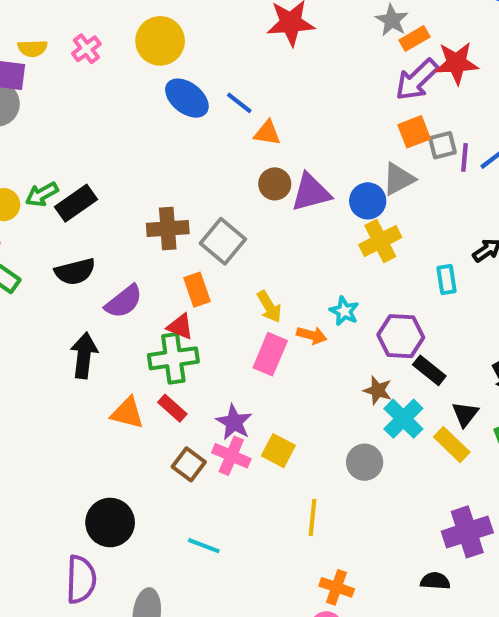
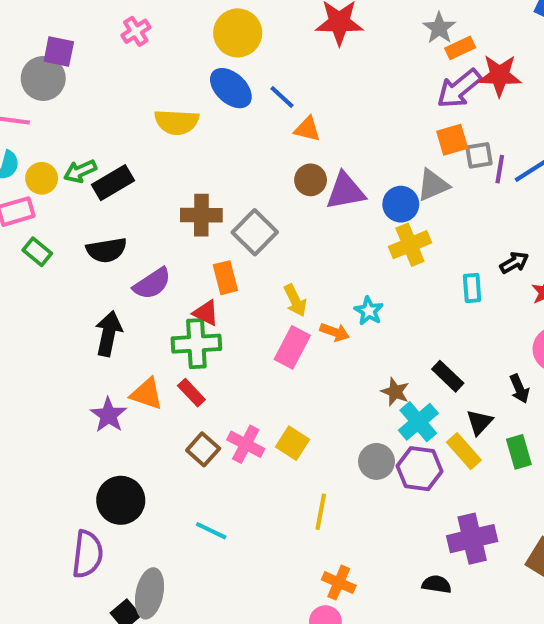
yellow circle: (160, 41) -> (238, 33), moved
yellow semicircle: (32, 48) -> (177, 122), moved, size x1.5
purple hexagon: (401, 336) -> (419, 469), moved
purple star: (234, 422) -> (108, 415), moved

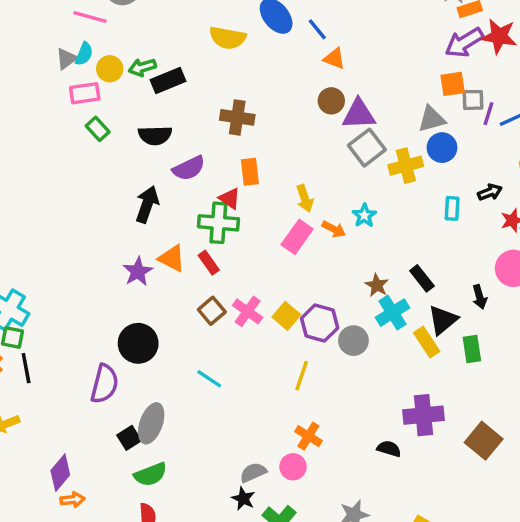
blue circle: (401, 204) -> (442, 148), moved
gray square: (255, 232) -> (367, 148), moved
black triangle: (479, 422) -> (443, 320), size x1.4
purple hexagon: (419, 469) -> (320, 323), moved

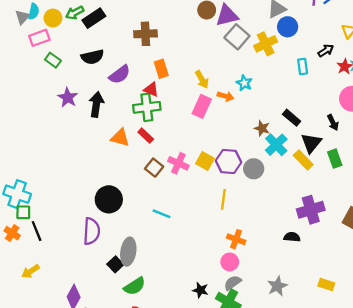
purple star: (138, 272) -> (68, 98), moved
gray semicircle: (253, 472) -> (233, 283), moved

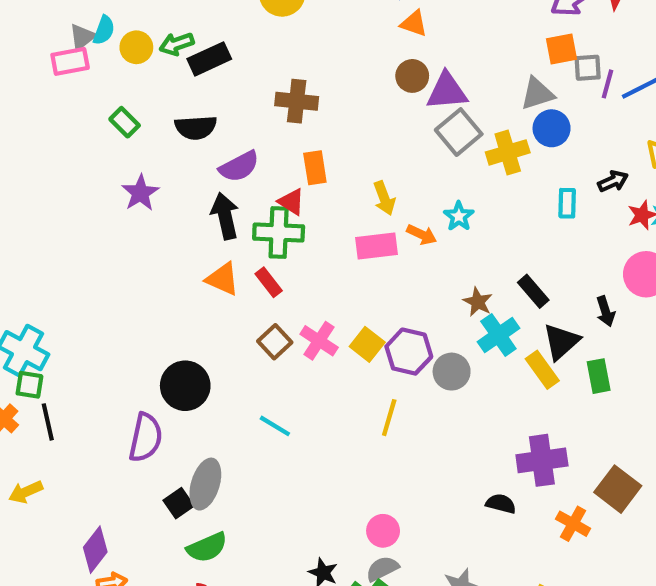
pink rectangle: (39, 38) -> (70, 61), moved
black arrow: (96, 105) -> (225, 216), moved, turned -30
pink rectangle: (202, 106) -> (377, 246), turned 50
orange cross: (236, 239) -> (573, 524), moved

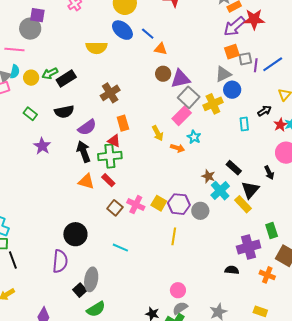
brown cross: (297, 101) -> (110, 93), turned -30
pink rectangle: (377, 246) -> (182, 116), moved, turned -30
green rectangle: (599, 376) -> (272, 231), moved

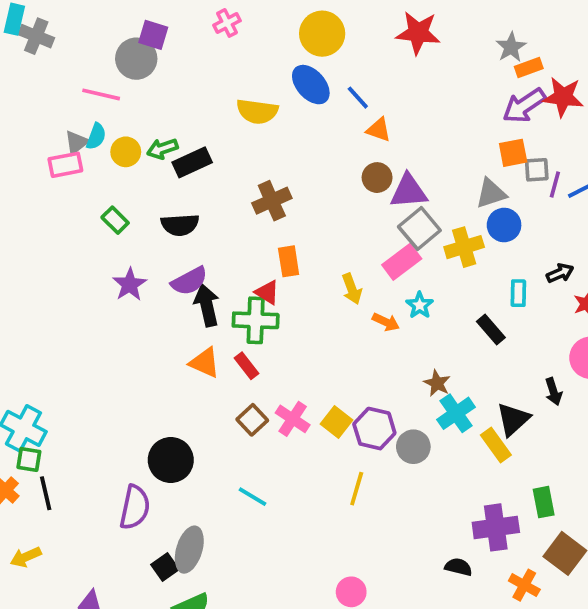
purple semicircle: (87, 127) -> (189, 281), moved
black rectangle: (234, 168) -> (491, 330), moved

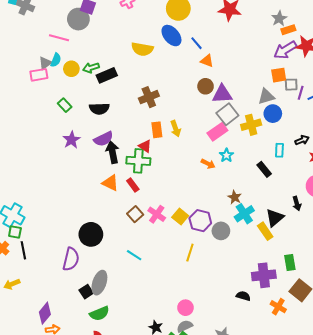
yellow arrow: (352, 289) -> (176, 129), moved

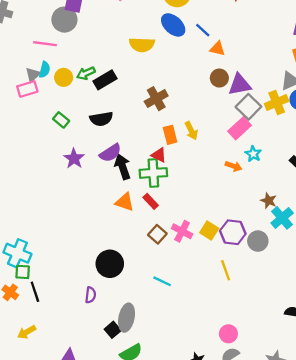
yellow cross: (251, 125) -> (277, 102), moved
yellow line: (190, 253) -> (226, 270), turned -30
purple semicircle: (71, 259) -> (91, 295), size x0.6

